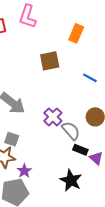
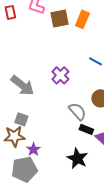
brown square: (50, 61) -> (59, 18), moved
purple cross: (53, 117) -> (60, 75), moved

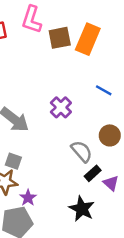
orange rectangle: (82, 19) -> (88, 39), size x1.4
black rectangle: (86, 129) -> (93, 173), turned -64

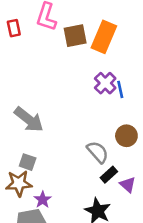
blue line: (104, 90) -> (120, 89), turned 49
purple cross: (61, 107) -> (105, 83), moved

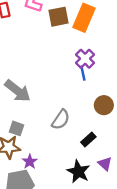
blue line: (120, 89) -> (83, 73), moved
gray semicircle: (98, 152) -> (61, 120), moved, turned 75
purple triangle: (128, 185) -> (105, 164), moved

